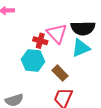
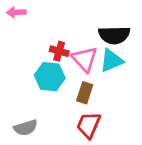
pink triangle: (57, 33) -> (85, 59), moved
brown rectangle: (60, 73) -> (85, 93), turned 63

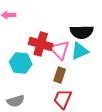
red cross: (59, 51) -> (41, 44), size x1.6
cyan hexagon: (50, 77) -> (21, 63), moved

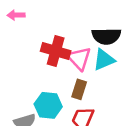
cyan hexagon: (21, 63) -> (48, 105), moved

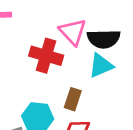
pink triangle: (79, 58) -> (73, 32), moved

